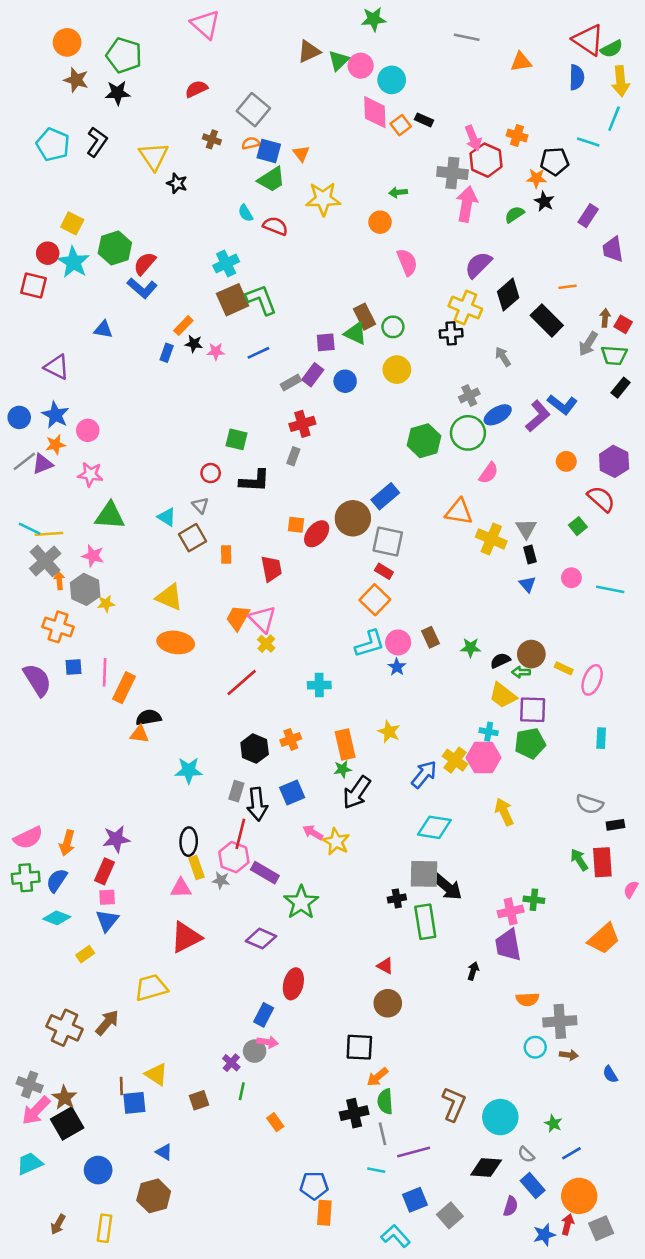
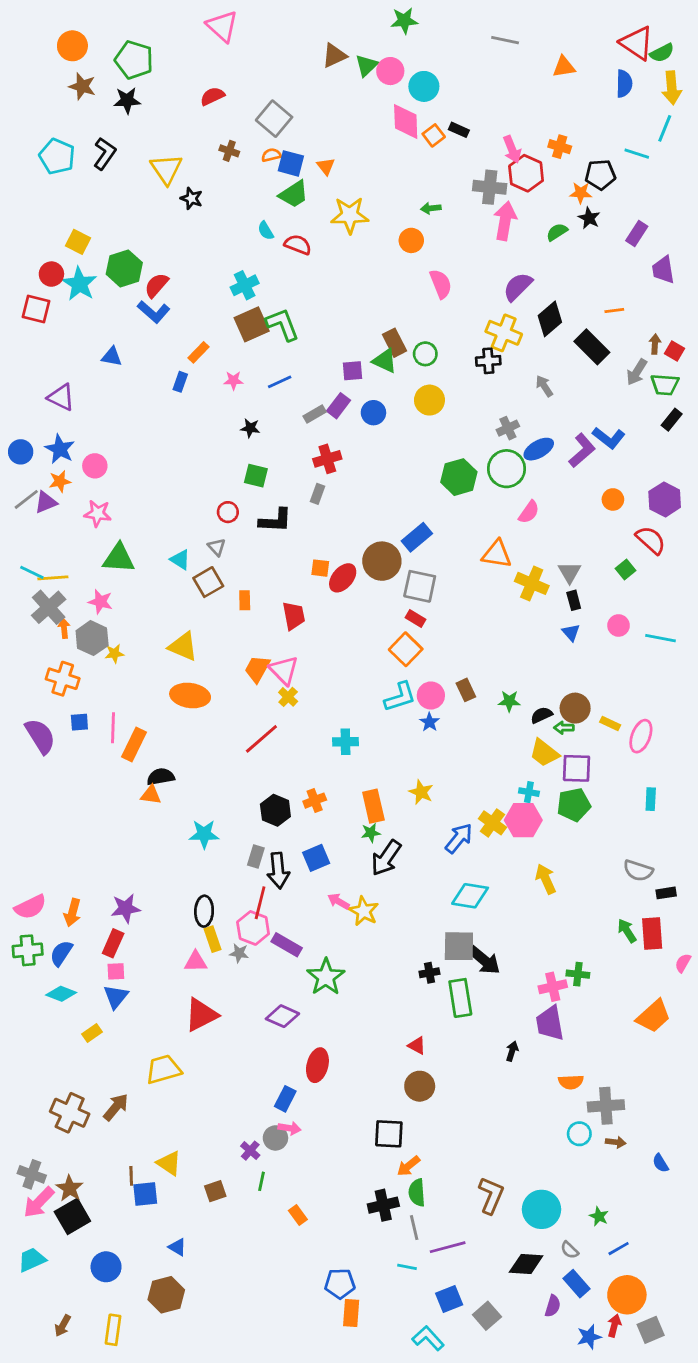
black star: (194, 344) -> (250, 428), moved

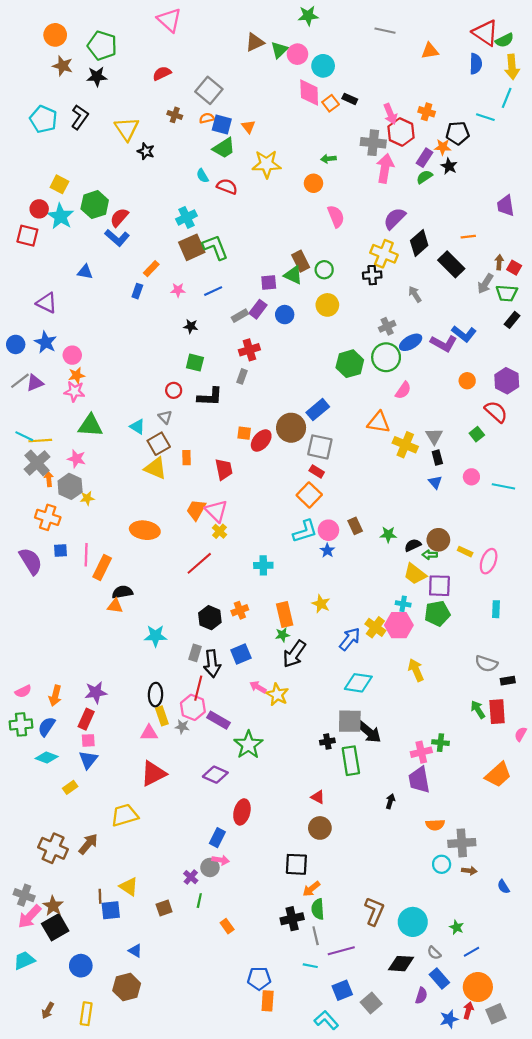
purple rectangle: (637, 233) -> (424, 158), moved
purple L-shape: (582, 450) -> (444, 343), turned 70
orange star: (60, 481) -> (77, 375), moved
yellow triangle: (183, 646) -> (156, 468), moved
pink semicircle: (30, 907) -> (23, 691), size x0.7

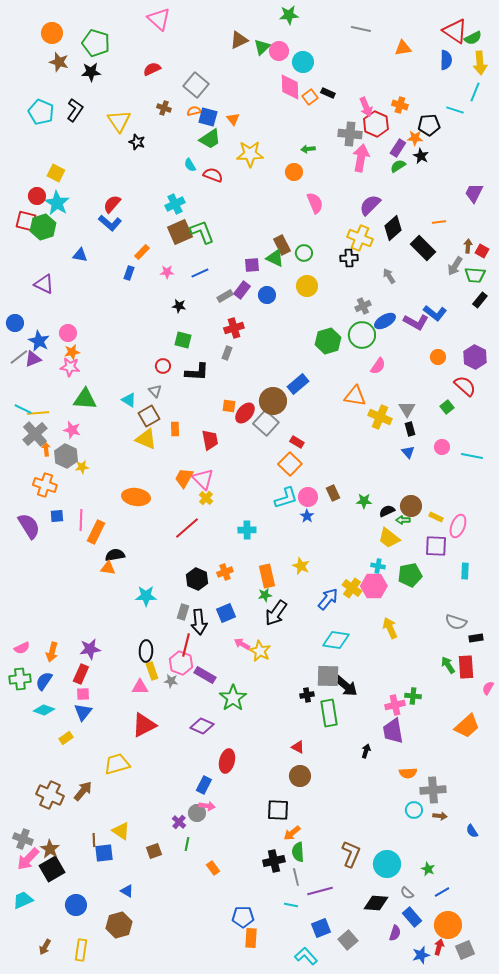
green hexagon: (95, 205) -> (43, 227), moved
purple trapezoid: (506, 206) -> (474, 193), turned 35
blue star: (46, 342) -> (39, 341), moved
gray square: (320, 447) -> (266, 423), moved, turned 30
purple square: (439, 586) -> (436, 546), moved

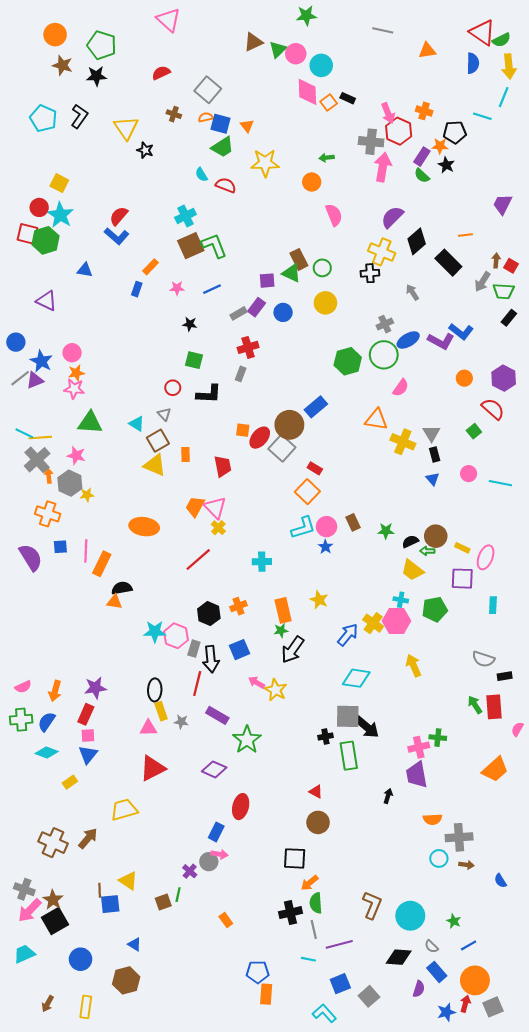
green semicircle: (398, 166) -> (422, 176), turned -105
pink hexagon: (181, 663) -> (176, 636), moved
green line: (187, 844) -> (178, 895), moved

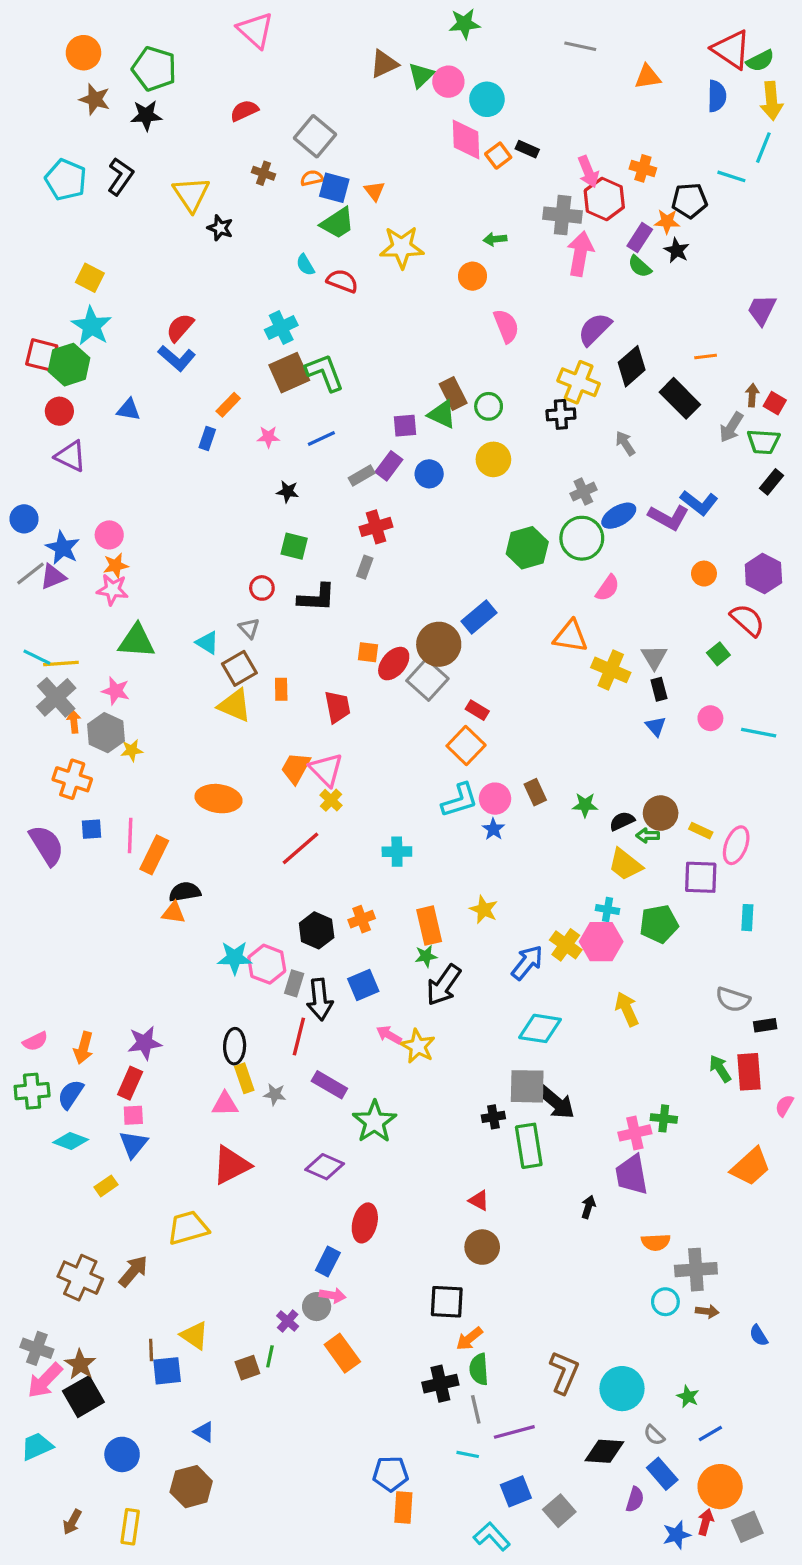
red circle: (39, 207) -> (59, 411), moved
orange rectangle: (226, 920) -> (342, 1353), moved, size x1.6

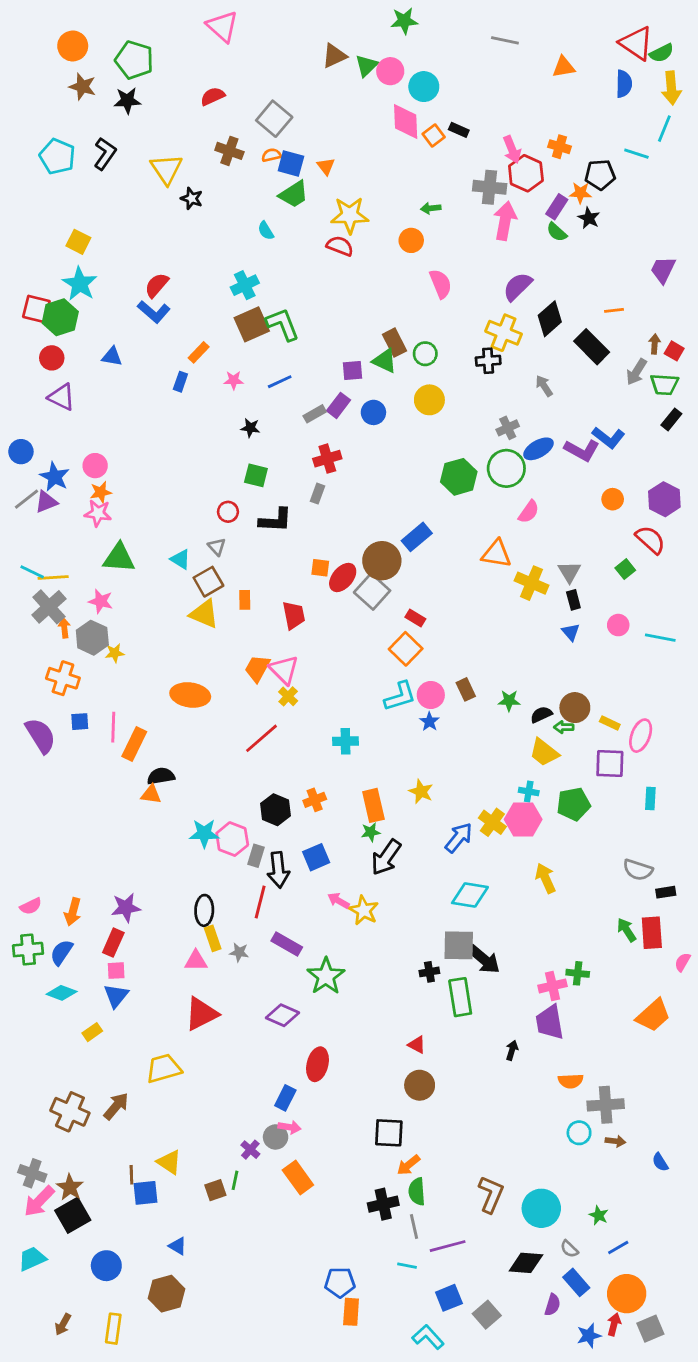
brown cross: (264, 173) -> (229, 151), size x1.4
red semicircle: (342, 281) -> (340, 246), moved

